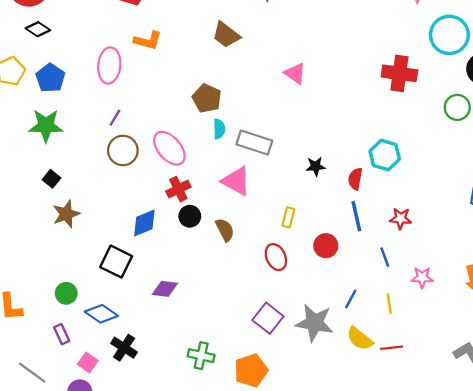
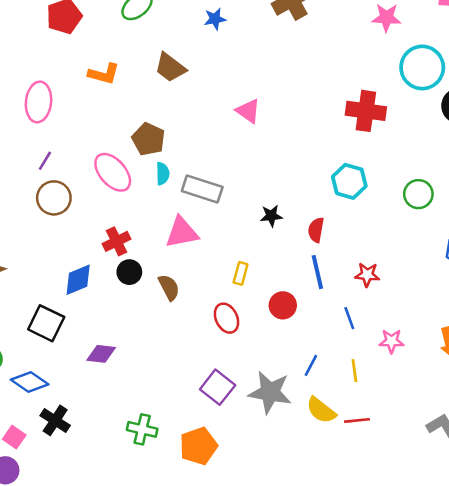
orange L-shape: (148, 41) -> (104, 74), moved
green circle: (457, 107) -> (418, 194), moved
pink ellipse: (169, 148) -> (113, 172), moved
cyan hexagon: (385, 155) -> (349, 181), moved
pink triangle: (236, 181) -> (182, 232), turned -40

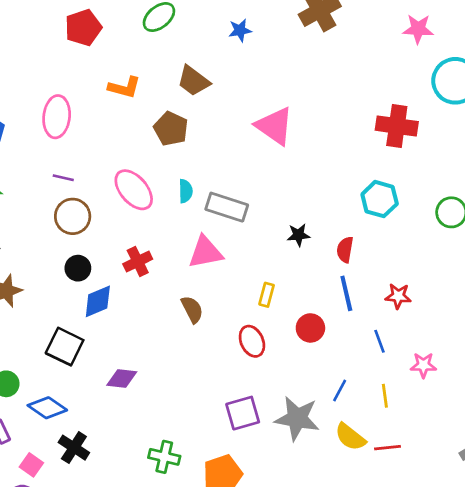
pink triangle: (248, 111) -> (275, 126), size x1.5
brown pentagon: (148, 139) -> (171, 129), moved
purple line: (45, 161) -> (63, 178), turned 72
black circle: (129, 272) -> (78, 268), moved
purple square: (218, 387) -> (243, 413), turned 36

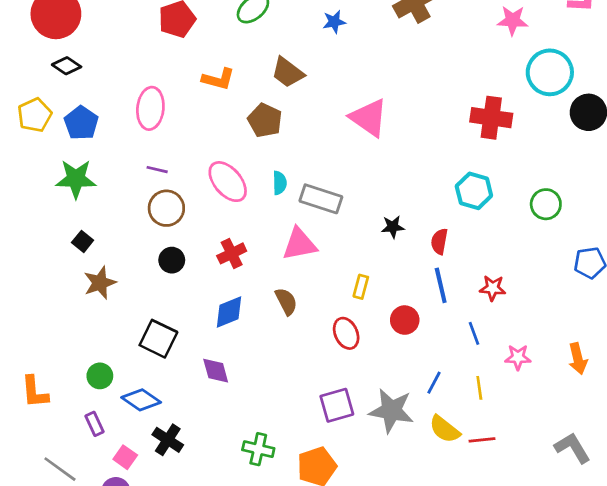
blue diamond: (98, 301) -> (229, 312), moved
purple diamond: (122, 378) -> (216, 371), turned 68

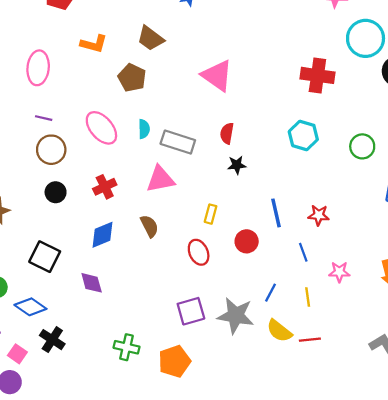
red semicircle: (439, 241) -> (227, 133), moved

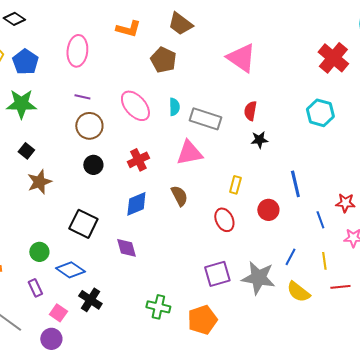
red cross: (317, 75) -> (333, 58), turned 32
red star: (319, 215) -> (345, 203), moved
red line: (310, 340) -> (340, 287), moved

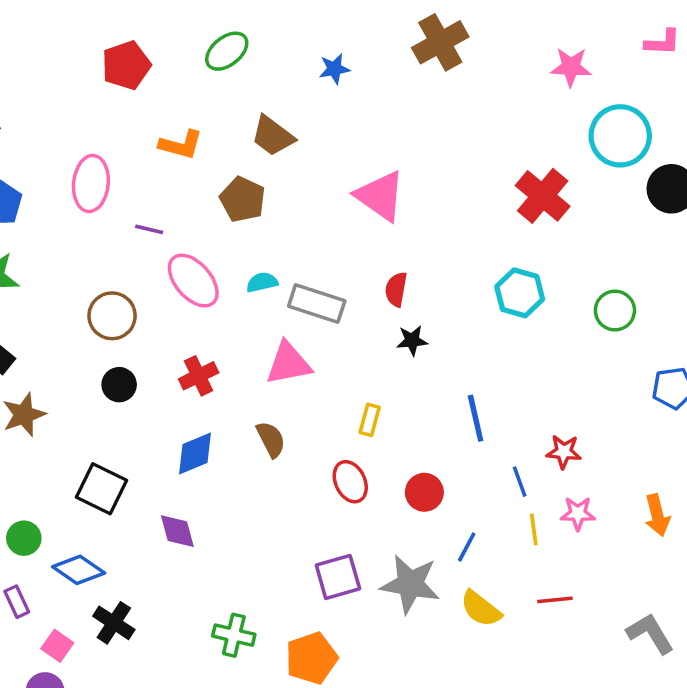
purple line: (82, 97) -> (149, 229), moved
cyan semicircle: (174, 107) -> (262, 282), turned -102
red circle: (268, 210) -> (424, 492), moved
yellow line: (324, 261) -> (534, 529), moved

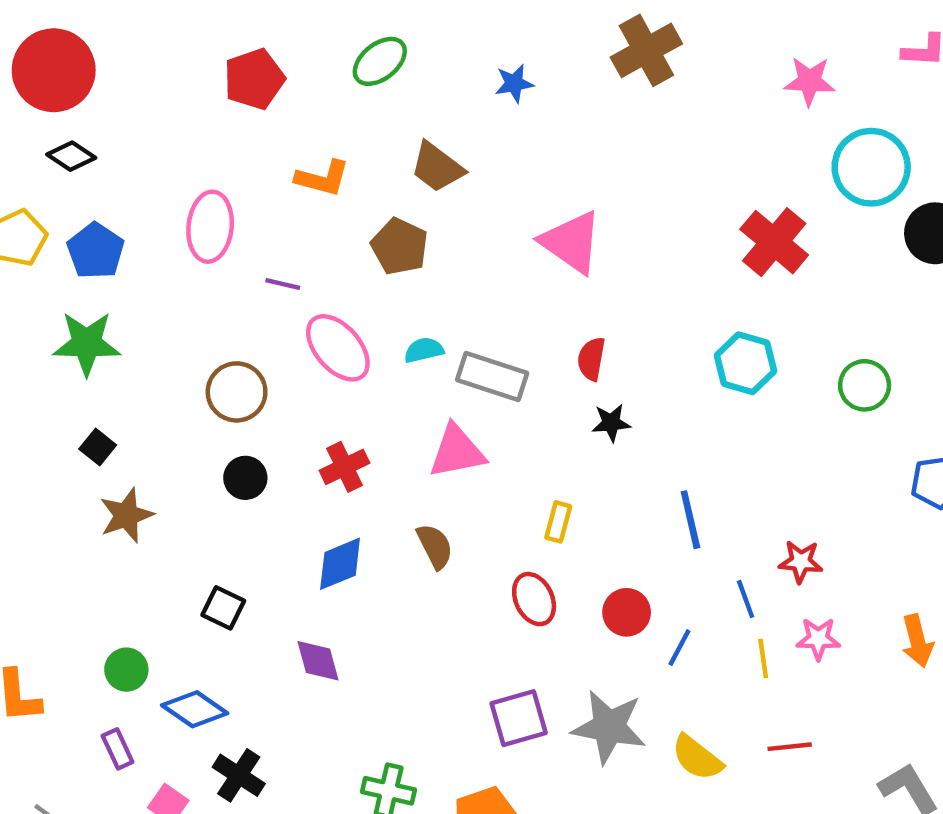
black square: (101, 489) -> (223, 608), size x0.7
blue line: (467, 547) -> (679, 648), moved

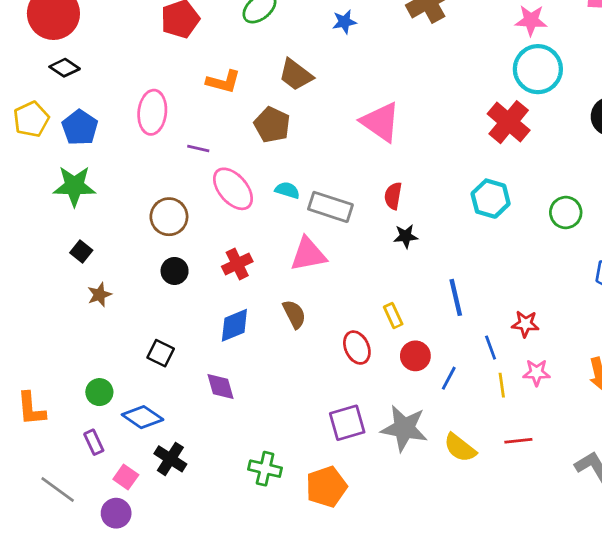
cyan circle: (871, 167) -> (538, 69), moved
cyan semicircle: (424, 350) -> (287, 190), turned 30
brown star: (126, 515) -> (99, 295), size x0.7
yellow rectangle: (558, 522) -> (393, 316), moved, turned -40

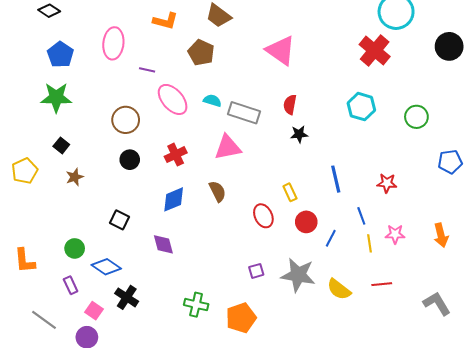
yellow pentagon: (31, 119) -> (25, 171), moved
red star: (525, 324) -> (387, 183), moved
purple square: (347, 423) -> (256, 271), size x0.6

